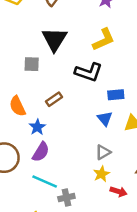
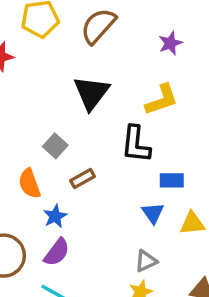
gray square: (32, 64) -> (55, 146), moved, turned 35
black L-shape: (89, 72) -> (136, 144), turned 72

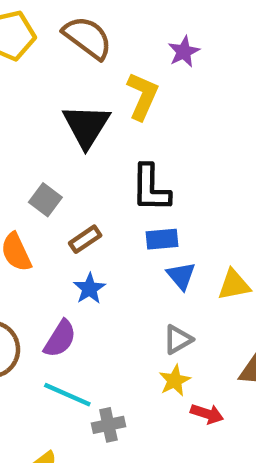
brown semicircle: (98, 26) -> (87, 38), turned 90
yellow L-shape: (162, 100) -> (142, 96), moved, turned -42
blue rectangle: (172, 180) -> (162, 239), moved
blue star: (55, 216) -> (89, 289), moved

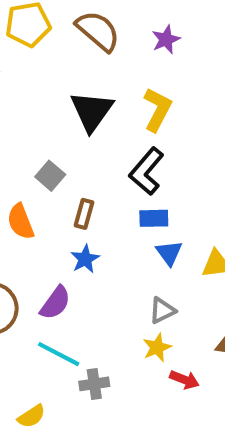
purple star: (184, 52) -> (166, 39), moved
yellow L-shape: (142, 96) -> (157, 109), moved
black L-shape: (151, 188) -> (147, 171), turned 36
brown rectangle: (85, 239) -> (84, 214), turned -44

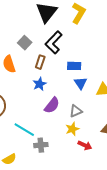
black L-shape: (147, 171) -> (54, 42), moved
purple semicircle: (55, 303) -> (52, 105), moved

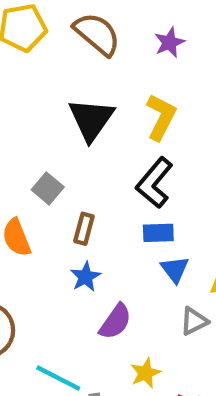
black L-shape: (54, 42) -> (154, 183), moved
gray triangle: (76, 111) -> (194, 321), moved
yellow star: (72, 129) -> (145, 373), moved

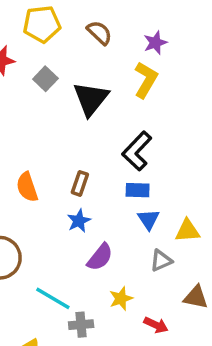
brown semicircle: (97, 34) -> (99, 33), size x0.7
yellow L-shape: (161, 117) -> (146, 80), moved
gray square: (48, 188) -> (45, 79), moved

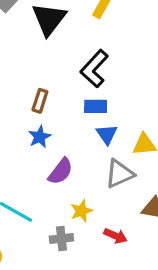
gray triangle: (161, 261) -> (119, 174), size x1.4
gray cross: (81, 325) -> (61, 239), moved

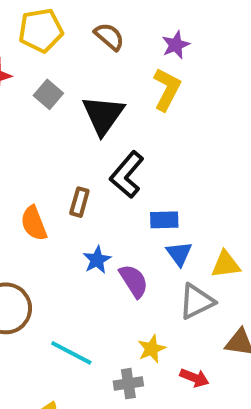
black L-shape: (94, 69) -> (127, 175), moved
brown rectangle: (40, 101) -> (79, 202), moved
purple semicircle: (61, 171) -> (134, 281), moved, turned -68

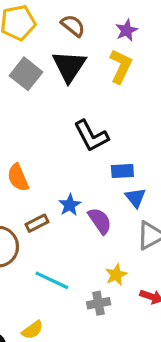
gray square: (48, 94) -> (26, 74), size x1.4
black triangle: (103, 115) -> (69, 66), moved
black L-shape: (127, 175) -> (91, 136), turned -66
brown rectangle: (79, 202) -> (37, 223), moved, turned 50

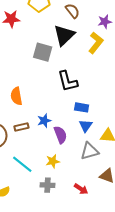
gray square: (26, 74) -> (43, 52), moved, turned -36
yellow star: (116, 275) -> (53, 161), moved

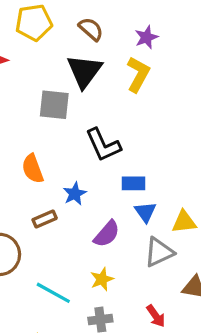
orange semicircle: (16, 96) -> (33, 169), moved
blue star: (44, 121) -> (75, 194), moved
brown rectangle: (21, 127) -> (45, 219), moved
purple semicircle: (60, 135) -> (107, 234), turned 72
red arrow: (81, 189) -> (156, 316), turned 32

